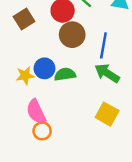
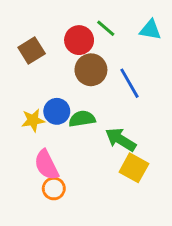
blue line: (103, 45) -> (130, 83), turned -40
green arrow: (107, 73) -> (121, 140), moved

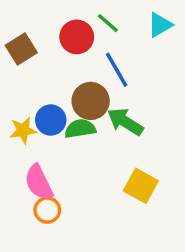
cyan triangle: (150, 30) -> (160, 25), turned -40
brown circle: (91, 70) -> (91, 101), moved
blue line: (130, 83) -> (117, 70), moved
green arrow: (121, 140) -> (125, 122), moved

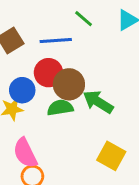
red circle: (77, 37) -> (48, 73), moved
blue line: (117, 70) -> (56, 41), moved, turned -64
blue circle: (51, 120) -> (22, 90), moved

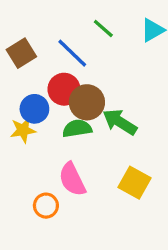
blue line: (56, 41) -> (72, 53), turned 48
pink semicircle: (25, 153) -> (72, 179), moved

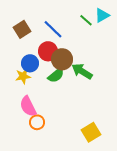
green line: (103, 29) -> (86, 20), moved
green semicircle: (77, 129) -> (56, 75), turned 150
pink semicircle: (72, 179) -> (28, 106), moved
yellow square: (134, 183) -> (91, 132), moved, turned 30

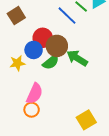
blue line: (53, 29) -> (67, 16), moved
blue circle: (30, 63) -> (34, 50), moved
pink semicircle: (28, 106) -> (35, 93), moved, turned -130

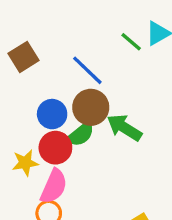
blue line: (67, 16) -> (87, 70), moved
red circle: (43, 38) -> (55, 148), moved
yellow star: (17, 63) -> (25, 163), moved

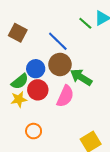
brown square: (24, 57) -> (18, 33), turned -30
green semicircle: (81, 134) -> (20, 81), moved
pink semicircle: (54, 186) -> (65, 96), moved

